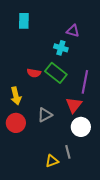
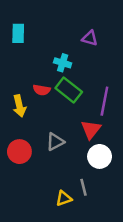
cyan rectangle: (24, 21) -> (18, 33), moved
cyan cross: (61, 48) -> (63, 63), moved
yellow arrow: (16, 96) -> (19, 106), moved

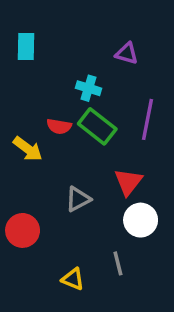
purple line: (104, 101) -> (147, 119), moved
yellow arrow: (19, 106) -> (28, 149), turned -40
red circle: (19, 152) -> (23, 230), moved
yellow triangle: (64, 198) -> (73, 279), moved, turned 42

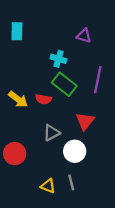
red semicircle: (59, 126) -> (43, 99), moved
white circle: (141, 220) -> (75, 151), moved
gray line: (118, 263) -> (71, 182), moved

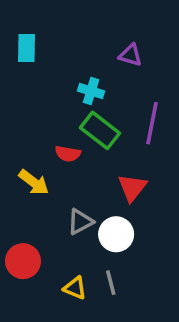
yellow arrow: (18, 99) -> (34, 182), moved
gray triangle: (52, 133) -> (80, 222), moved
red circle: (15, 154) -> (23, 261), moved

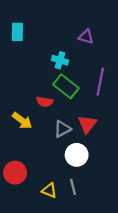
gray triangle: (80, 222) -> (62, 129), moved

